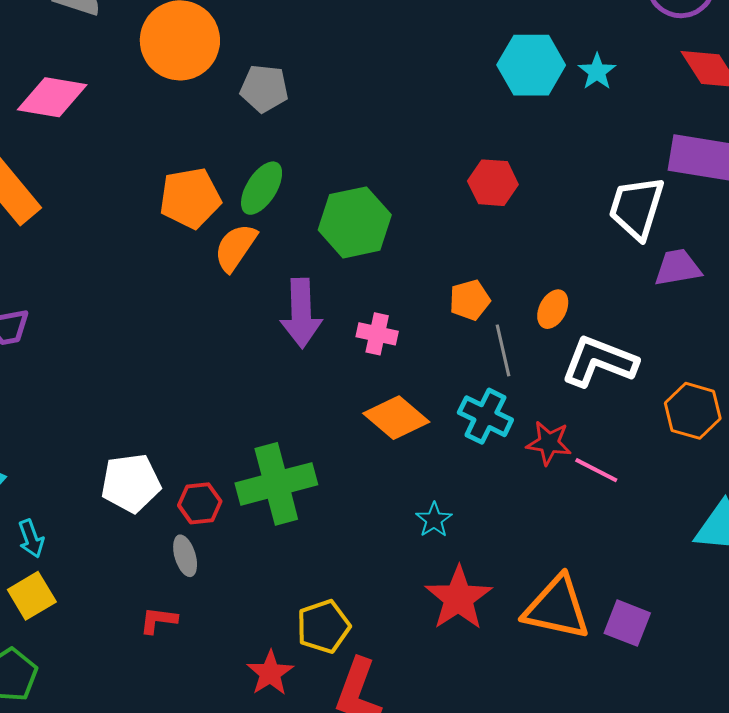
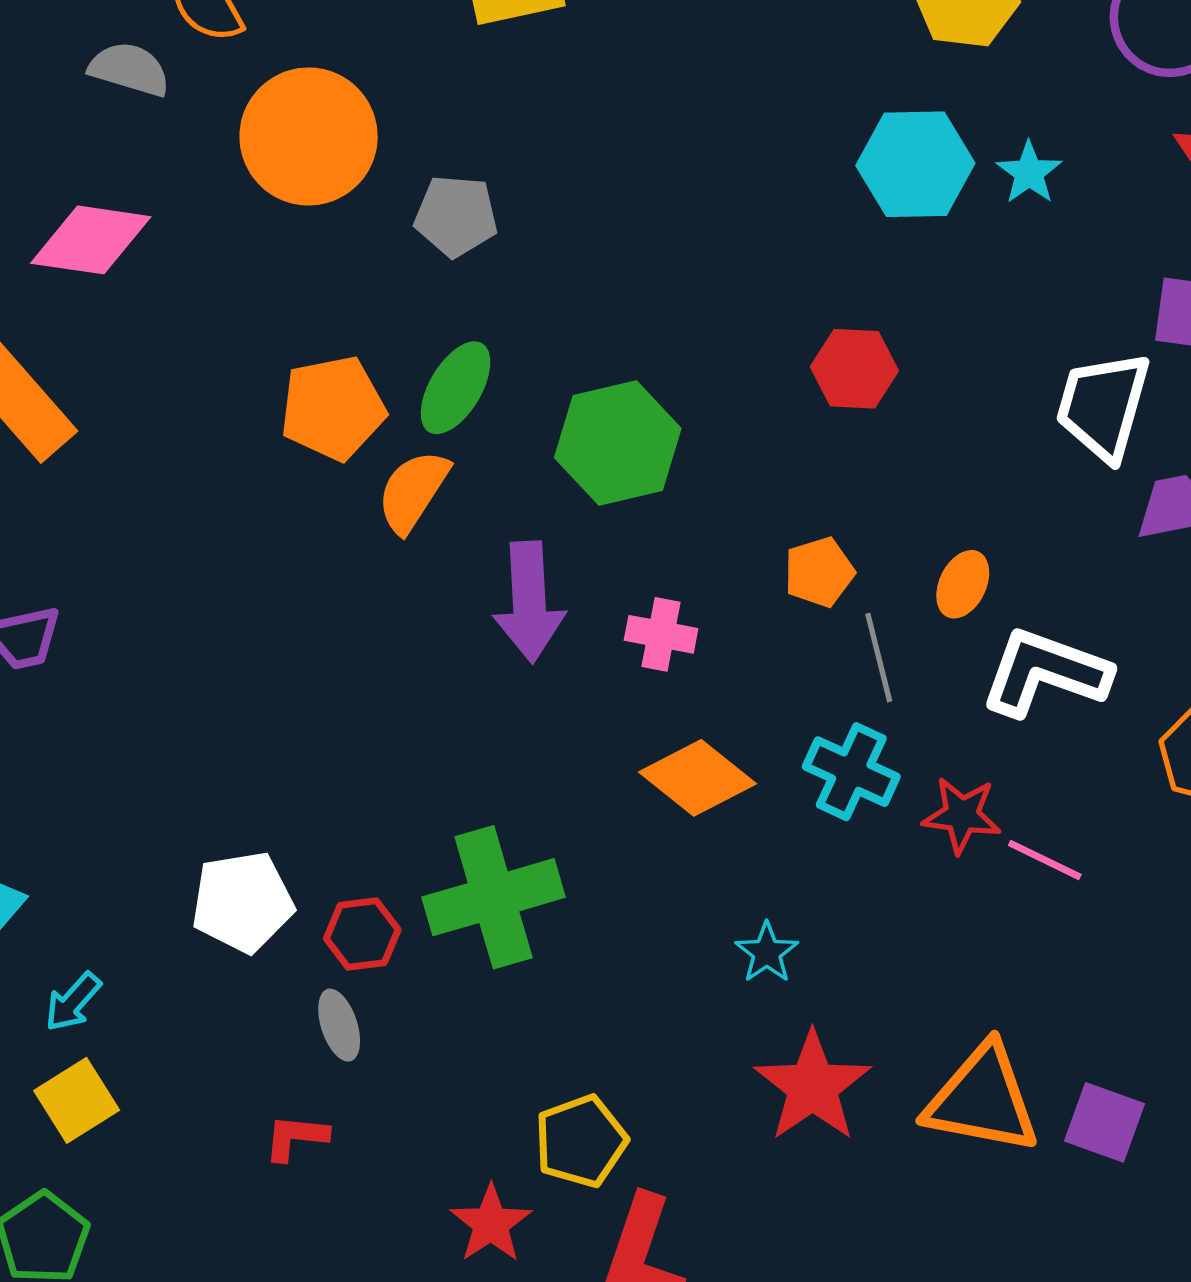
cyan arrow: (31, 539) -> (73, 1002), turned 63

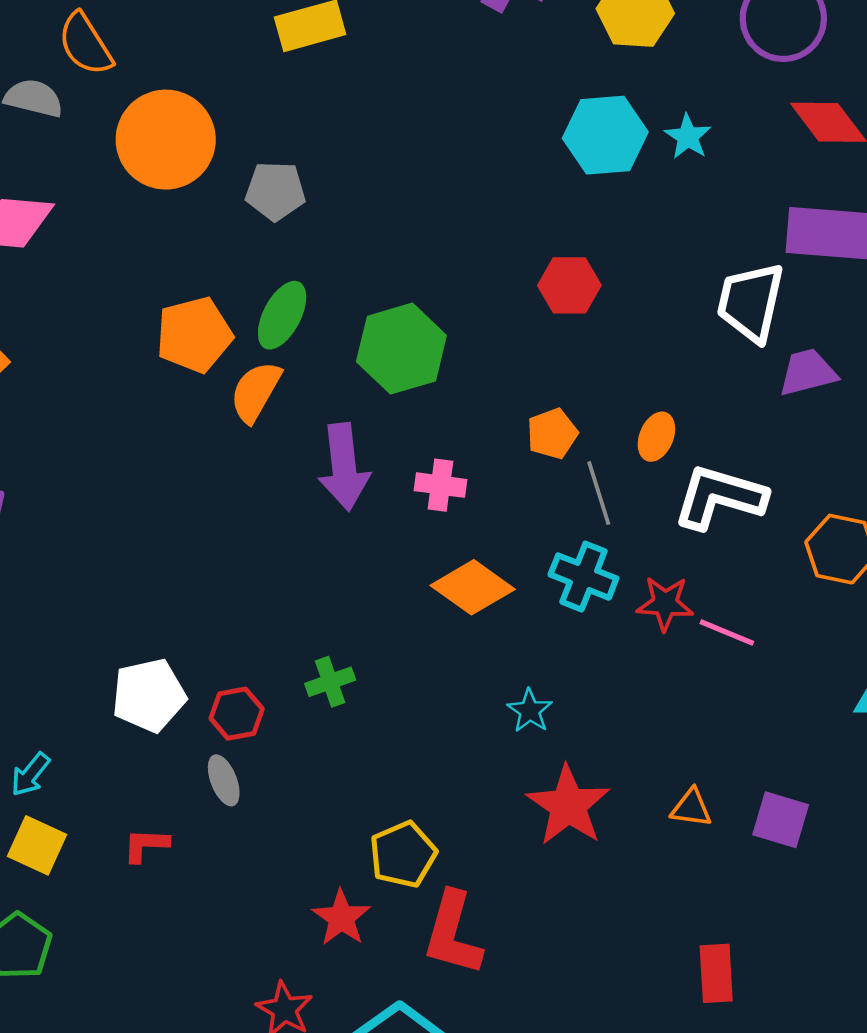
green cross: (494, 897) -> (330, 682), size x0.5
orange triangle: (982, 1099) -> (691, 808), size x0.5
yellow square: (77, 1100) -> (37, 845), turned -30
red L-shape: (296, 1137) -> (146, 845), moved

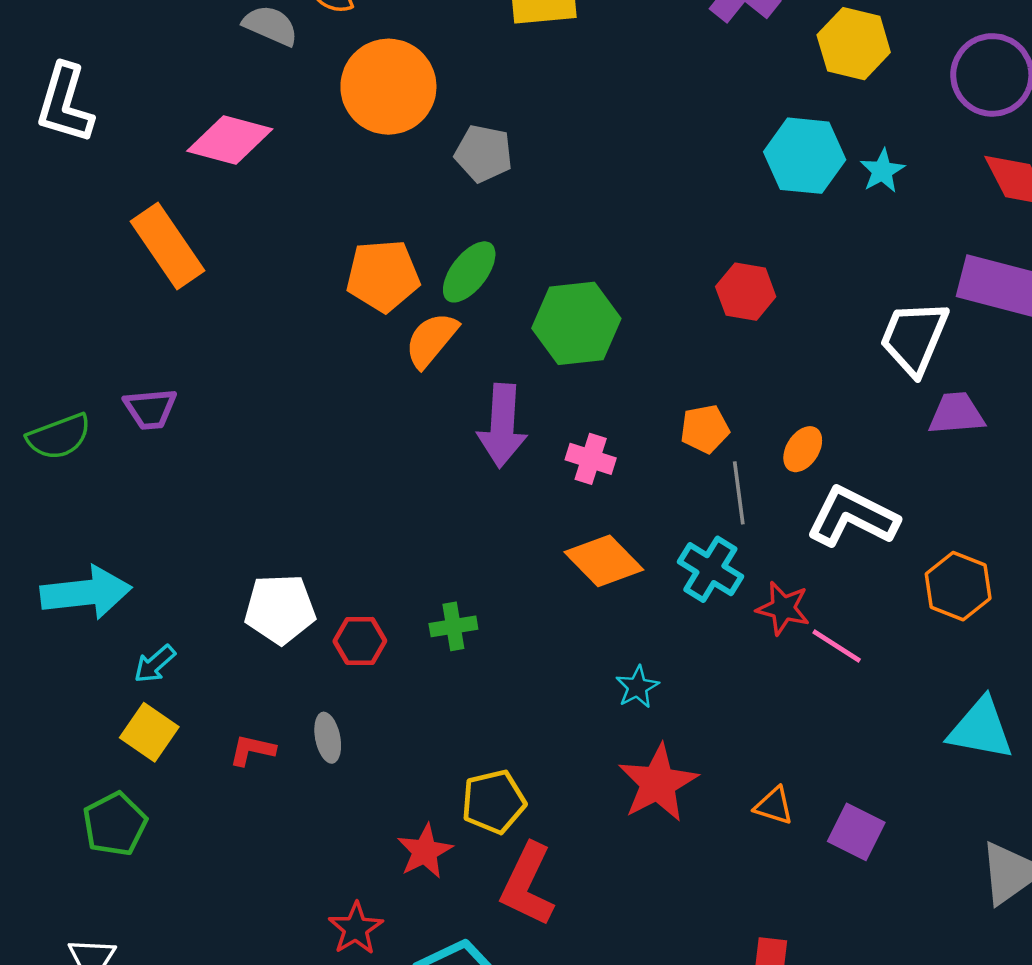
gray ellipse: (224, 780) -> (328, 738), moved

